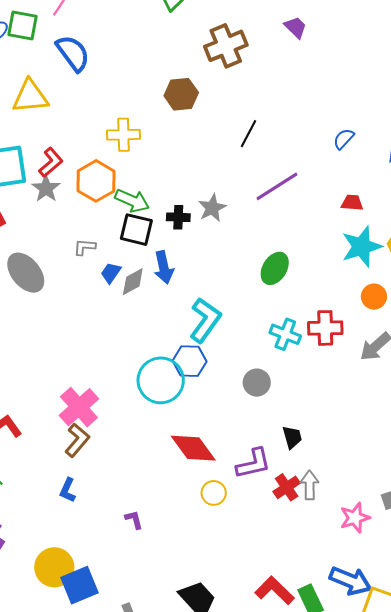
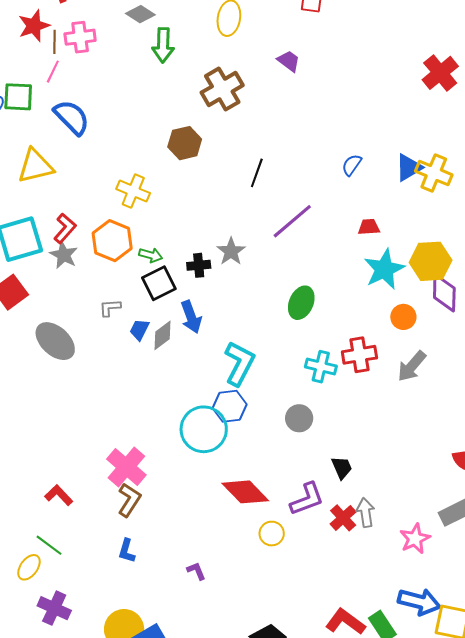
yellow cross: (124, 135) -> (133, 191), turned 32
green arrow: (132, 201) -> (151, 255), size x0.7
black square: (136, 230) -> (159, 283), turned -32

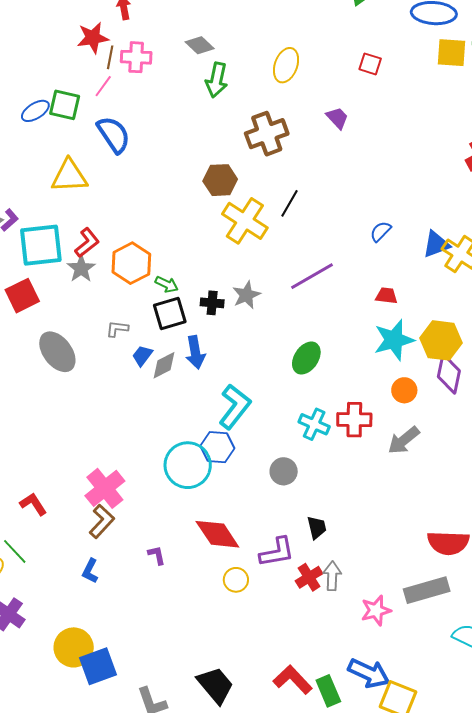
black line: (257, 173) -> (289, 203), moved
yellow cross: (133, 191) -> (245, 221), moved, size x1.4
purple L-shape: (196, 571) -> (157, 555), moved

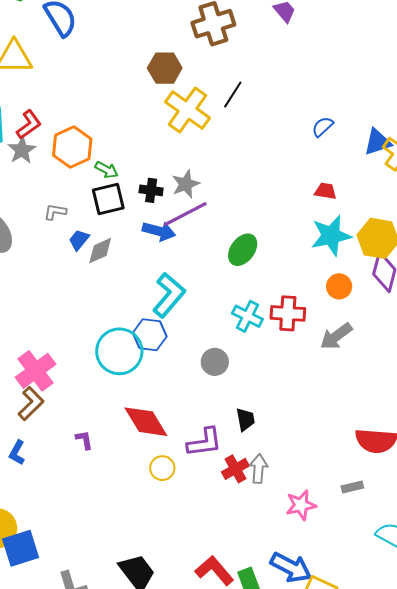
purple line: (312, 276) -> (185, 214), moved
blue arrow: (195, 352) -> (159, 231), moved, turned -68
gray rectangle: (427, 590) -> (352, 487), size x0.5

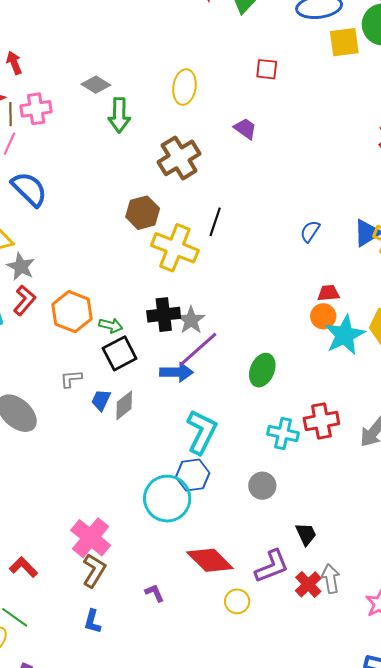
gray star: (22, 150) -> (21, 266), moved
black cross: (151, 190) -> (164, 315), moved, size x1.4
orange circle: (339, 286) -> (323, 316), moved

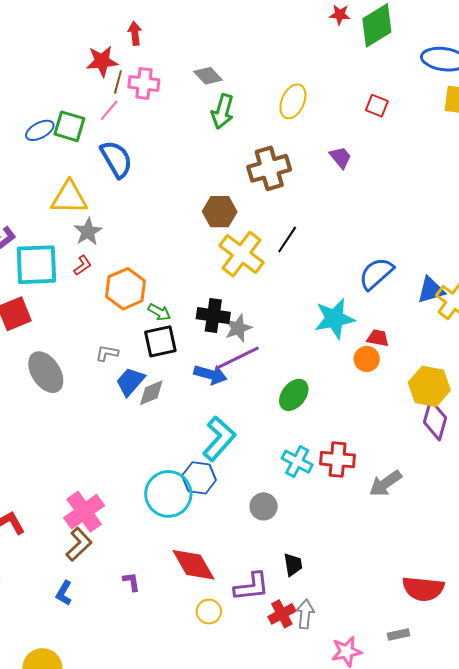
blue semicircle: (310, 231) -> (376, 273), size x1.6
red L-shape: (24, 300) -> (83, 265), size x0.7
cyan star: (345, 335) -> (335, 319), moved
blue trapezoid: (101, 400) -> (130, 382), size x1.4

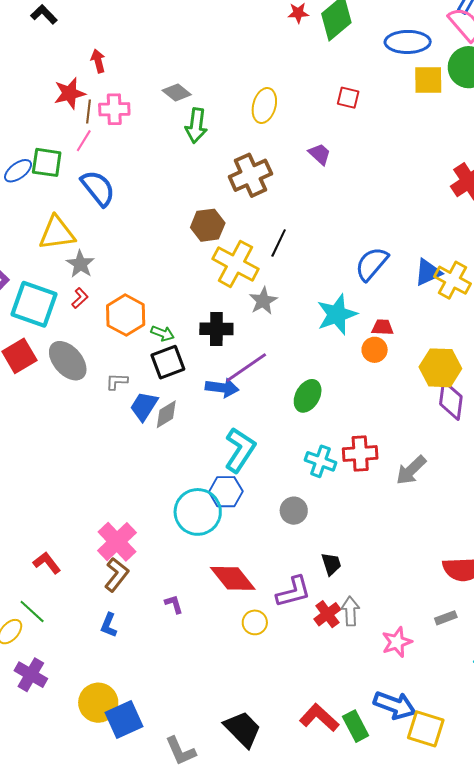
cyan square: (36, 265) -> (34, 304), turned 30
gray star: (238, 328) -> (263, 301), moved
gray ellipse: (46, 372) -> (68, 361), moved

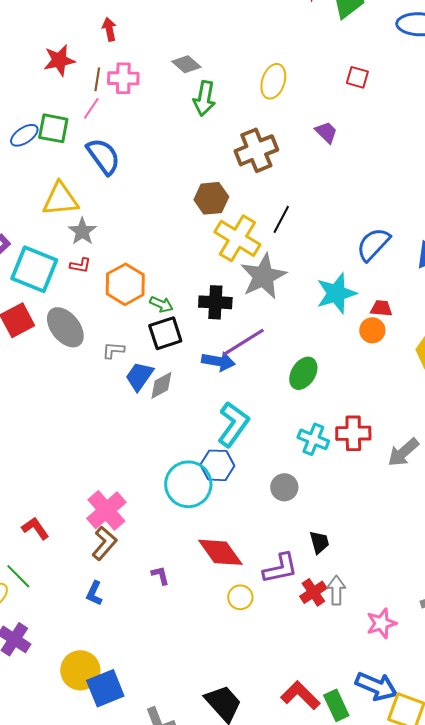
red star: (70, 93) -> (59, 60), moved
red L-shape: (80, 298) -> (80, 265), turned 50
gray star: (263, 301) -> (263, 276), size x1.6

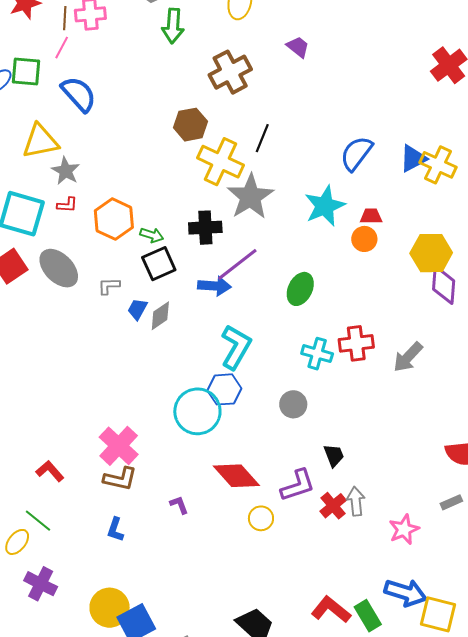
blue trapezoid: (139, 376) -> (137, 309), size x0.7
brown L-shape: (104, 543) -> (120, 479), turned 68

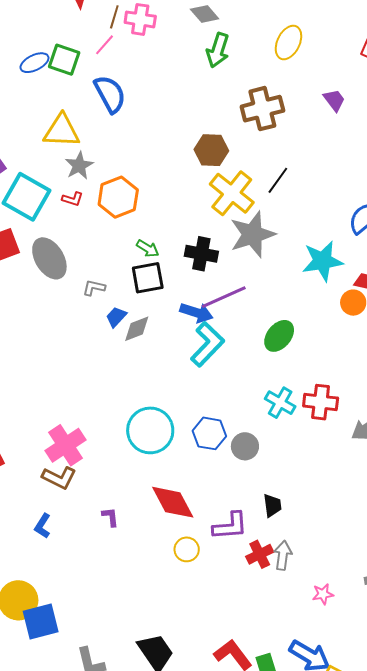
orange hexagon: (114, 219) -> (118, 197), moved
cyan L-shape: (236, 347) -> (207, 344), moved
blue hexagon: (224, 389) -> (209, 433), moved
pink star: (404, 529) -> (323, 594), size x0.7

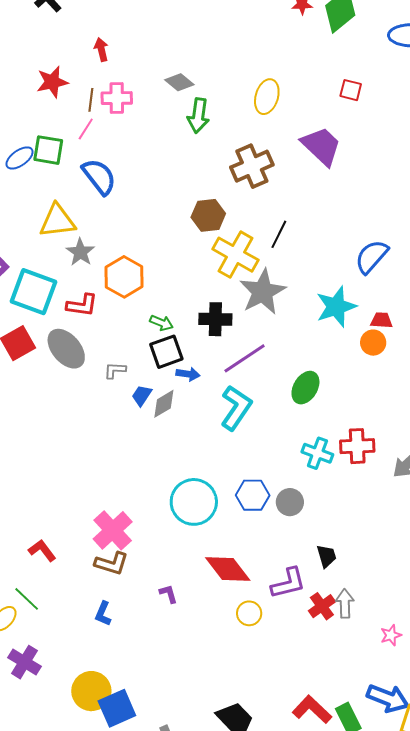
purple trapezoid: (334, 100) -> (321, 146), size x1.8
red L-shape: (73, 199) -> (82, 305), moved, size x1.5
blue arrow: (196, 313) -> (188, 374), moved, size x0.7

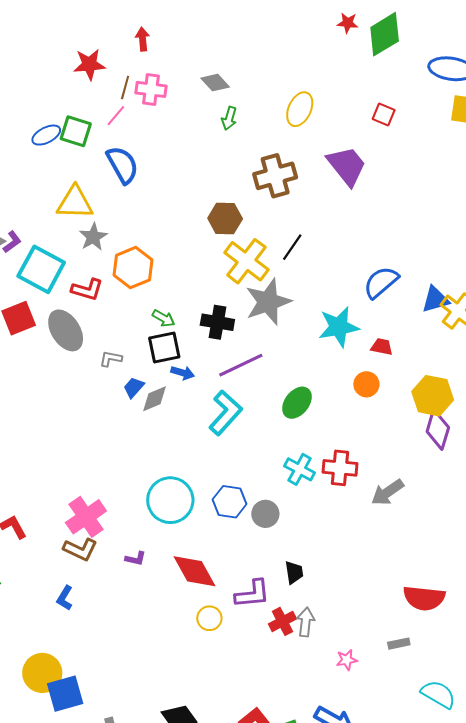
green arrow: (198, 116) -> (229, 118), size x0.7
orange circle: (373, 343) -> (366, 384), moved
purple L-shape: (169, 594) -> (136, 559), moved, turned 110

